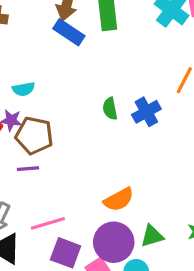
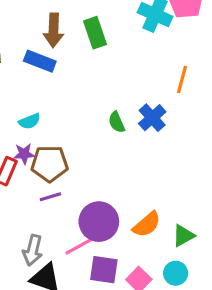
blue rectangle: (69, 32) -> (40, 61), moved
orange semicircle: (119, 200) -> (147, 224), moved
purple circle: (114, 242) -> (99, 222), moved

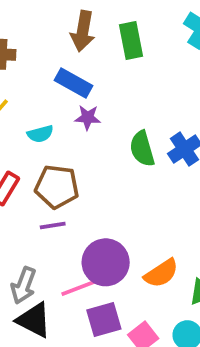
blue rectangle: (40, 61) -> (74, 83), moved
green semicircle: (117, 122) -> (142, 149), size x1.4
purple star: (24, 154) -> (88, 117), moved
purple square: (104, 270) -> (104, 319), turned -32

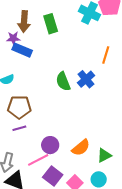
purple star: (88, 117) -> (13, 38), moved
purple circle: (106, 262) -> (50, 145), size x0.7
purple square: (104, 319) -> (53, 176), turned -30

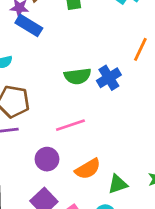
green semicircle: (63, 81) -> (78, 76), turned -84
pink line: (38, 160) -> (70, 125), moved

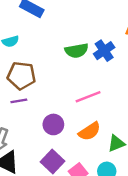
pink line: (70, 125) -> (88, 97), moved

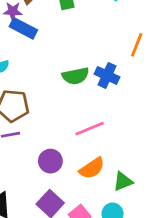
blue cross: (104, 51) -> (107, 75), turned -30

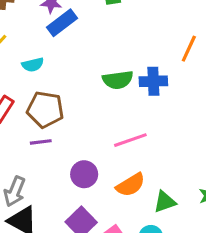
blue rectangle: (23, 28) -> (62, 23), turned -68
blue cross: (107, 75) -> (153, 81), turned -30

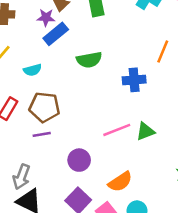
green semicircle: (118, 80) -> (89, 60), moved
orange semicircle: (131, 185) -> (120, 182), moved
green triangle: (165, 202) -> (145, 131), moved

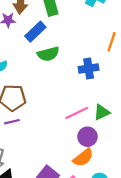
blue rectangle: (56, 34) -> (35, 32), moved
purple circle: (79, 160) -> (87, 137), moved

